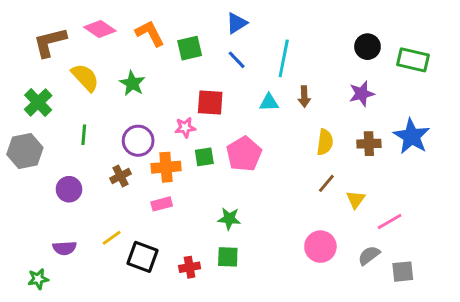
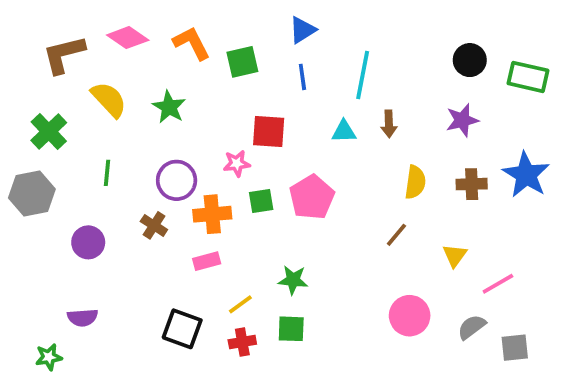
blue line: (237, 60) -> (302, 77), turned 36
brown cross: (120, 176) -> (154, 225), turned -30
brown line: (326, 183) -> (396, 235), moved
yellow line: (112, 238) -> (240, 304), moved

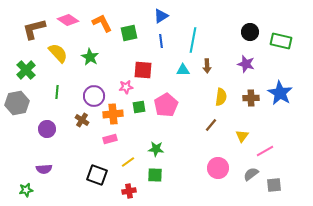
purple star: (462, 120) -> (246, 64), turned 30
red cross: (242, 342) -> (129, 191), moved

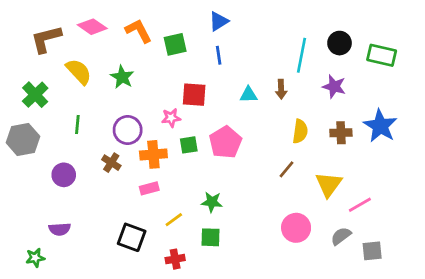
cyan line: (193, 40) -> (301, 55), moved
yellow triangle: (242, 136) -> (329, 184), size x1.5

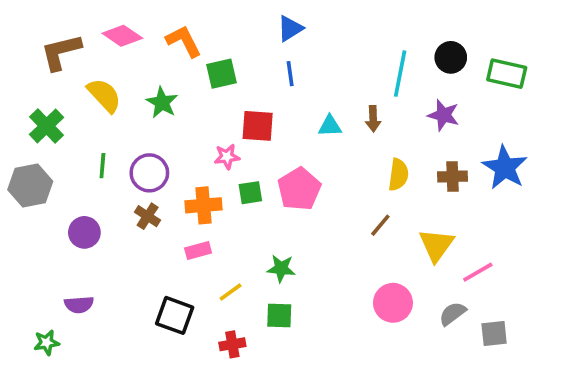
green square: (175, 44) -> (222, 74), moved
purple circle: (128, 130) -> (149, 173), moved

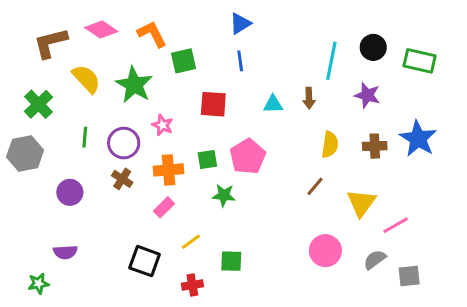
green star: (162, 102) -> (134, 85), size x1.4
pink star: (227, 157) -> (163, 125), moved, turned 30
pink rectangle: (198, 250) -> (164, 207), turned -30
green star: (281, 269) -> (224, 195), moved

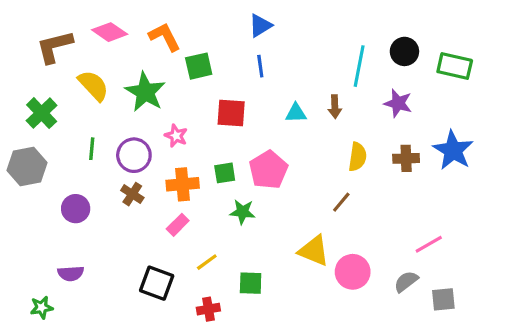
yellow triangle: (361, 203) -> (314, 251), moved, turned -44

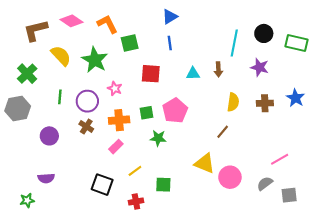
blue star: (453, 150) -> (295, 98), size x0.7

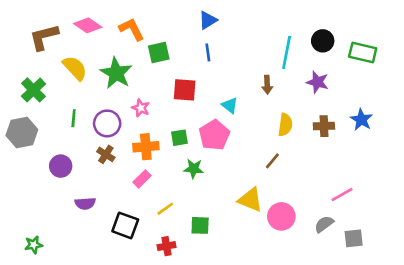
cyan triangle: (193, 74) -> (230, 105), moved, turned 40
purple semicircle: (46, 178) -> (85, 203), moved

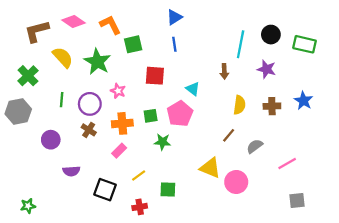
gray semicircle: (324, 224) -> (255, 146), moved

